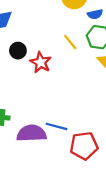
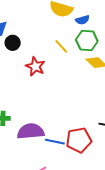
black circle: (18, 51) -> (13, 43), moved
blue line: (56, 126) -> (55, 142), moved

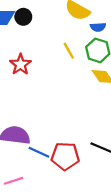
black circle: (13, 43) -> (23, 17), moved
red star: (35, 66) -> (20, 64), moved

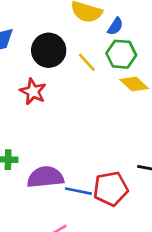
black circle: (23, 17) -> (49, 50), moved, size x1.6
blue semicircle: (98, 27) -> (115, 26), turned -40

